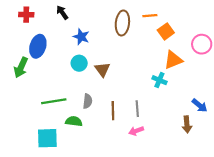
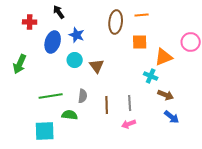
red cross: (26, 15) -> (30, 22), moved
orange square: (166, 31) -> (140, 42), moved, turned 35
blue ellipse: (38, 46) -> (53, 42), moved
blue arrow: (200, 105) -> (172, 117), moved
brown arrow: (187, 124) -> (166, 95), moved, turned -63

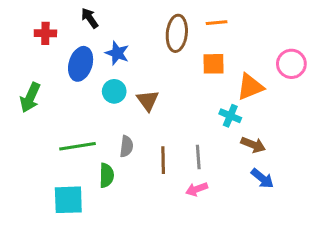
green semicircle: (70, 115) -> (107, 175), turned 84

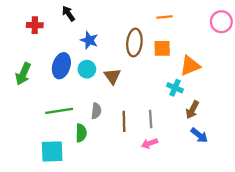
brown ellipse: (177, 33) -> (134, 43), moved
blue ellipse: (81, 64) -> (61, 66), moved
pink circle: (291, 64) -> (221, 22), moved
brown arrow: (253, 145) -> (192, 110), turned 96

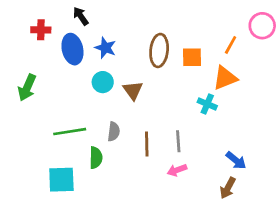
orange line: (165, 17) -> (231, 45), moved, turned -56
blue ellipse: (61, 66) -> (72, 49), moved, turned -30
brown arrow: (192, 110) -> (228, 188), moved

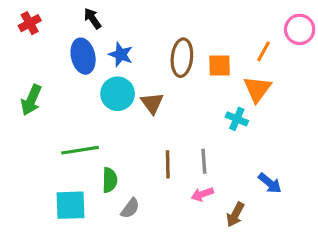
red cross: (41, 30) -> (30, 23), moved, turned -30
orange triangle: (225, 78) -> (257, 89), turned -32
cyan circle: (103, 82) -> (118, 94), size x1.4
gray semicircle: (114, 132) -> (130, 208), moved, turned 30
brown arrow: (228, 188) -> (235, 215), moved

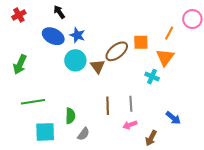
blue ellipse: (83, 56) -> (53, 36), turned -50
brown ellipse: (182, 58) -> (117, 51), moved, turned 45
green line: (80, 150) -> (33, 102), moved

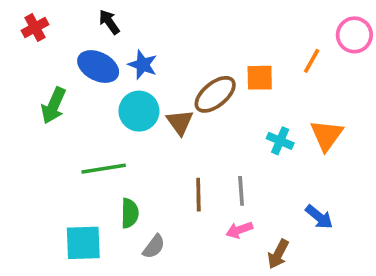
orange triangle: (165, 57) -> (327, 135), moved
green arrow: (20, 64) -> (54, 106), moved
green line: (33, 102) -> (104, 169), moved

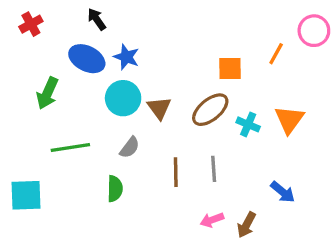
brown ellipse: (215, 94) -> (210, 110), moved
green line: (104, 169) -> (70, 148), moved
pink arrow: (239, 230) -> (212, 220), moved
cyan square: (83, 243) -> (26, 195), moved
gray semicircle: (154, 247) -> (130, 148), moved

